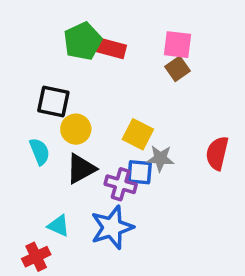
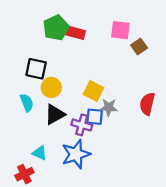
brown square: (178, 69) -> (139, 46), moved

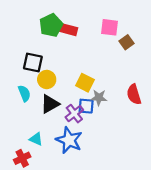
red semicircle: (147, 104) -> (134, 94), turned -30
purple cross: (82, 125) -> (74, 114), turned 36
blue star: (76, 154) -> (69, 140), turned -30

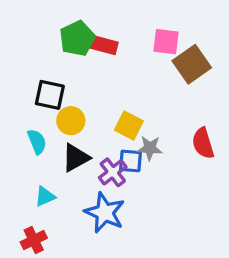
brown square: (126, 42) -> (192, 64), size x1.6
cyan triangle: (36, 139) -> (45, 196), moved, turned -48

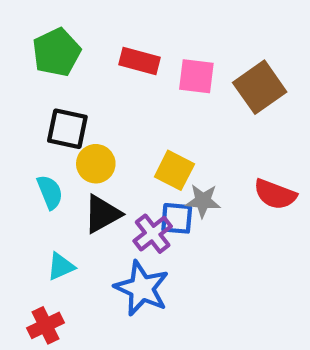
green pentagon: (77, 38) -> (56, 52), moved
pink square: (166, 42) -> (196, 76), moved
red semicircle: (203, 143) -> (275, 194), turned -52

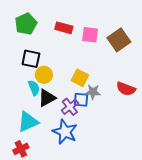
cyan semicircle: (50, 192) -> (34, 88), moved
cyan triangle: (61, 266) -> (28, 122), size x1.6

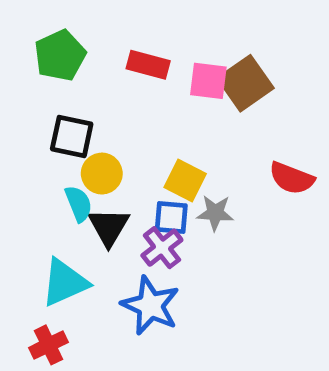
brown square: (119, 40) -> (245, 83), moved
red semicircle: (126, 89) -> (292, 178), moved
black triangle: (47, 98) -> (109, 227), turned -30
blue square: (81, 100) -> (171, 218), moved

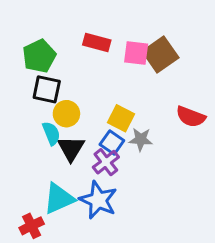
green pentagon: (60, 55) -> (39, 56), moved
blue square: (171, 218) -> (112, 142), turned 30
cyan triangle: (65, 282) -> (59, 199), moved

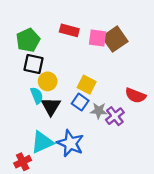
red semicircle: (191, 117) -> (136, 95), moved
gray star: (141, 139) -> (99, 111), moved
purple cross: (106, 162) -> (115, 116), moved

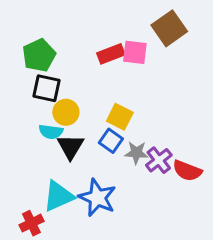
red rectangle: (69, 30) -> (111, 54), moved, turned -36
brown square: (115, 39) -> (169, 28), moved
cyan semicircle: (37, 95) -> (51, 132), turned 119
red semicircle: (136, 95) -> (187, 171), moved

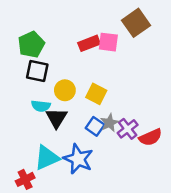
yellow circle: (66, 112) -> (65, 90), moved
blue square: (111, 141) -> (95, 126), moved
gray star: (136, 153) -> (109, 123), turned -30
red semicircle: (187, 171) -> (150, 137), turned -45

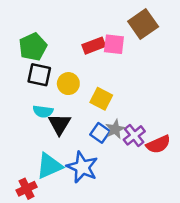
yellow circle: (65, 90) -> (68, 84), moved

